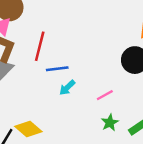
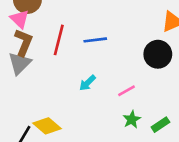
blue line: (57, 69) -> (95, 40), moved

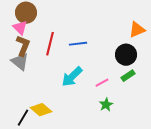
gray triangle: (20, 63) -> (20, 62), turned -36
cyan arrow: (87, 83) -> (72, 77), size x1.6
green rectangle: (160, 125) -> (128, 76), moved

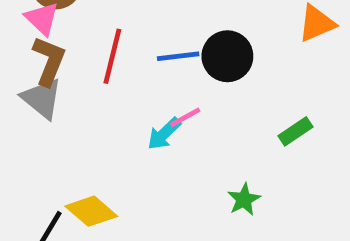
black circle: (126, 55) -> (227, 56), moved
cyan arrow: (72, 77) -> (164, 134), size x0.7
pink line: (102, 83) -> (185, 117), moved

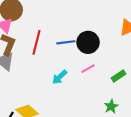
pink line: (185, 117) -> (88, 69), moved
green star: (244, 199) -> (111, 106), moved

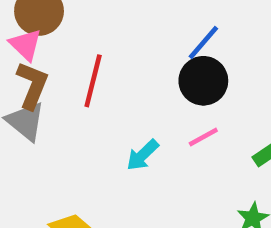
blue line: (66, 42) -> (203, 42), moved, turned -42

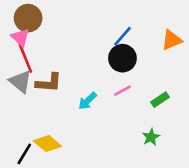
red line: (93, 81) -> (25, 58), moved, turned -36
brown L-shape: (32, 85) -> (49, 83), moved, turned 72

